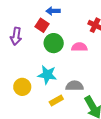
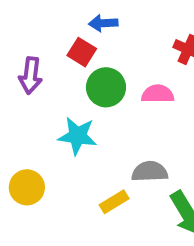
cyan star: (47, 75) -> (78, 136), moved
yellow circle: (22, 87) -> (27, 187), moved

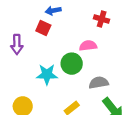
green circle: (106, 87) -> (72, 64), moved
gray semicircle: (150, 172) -> (99, 83), moved

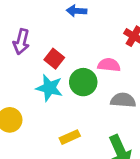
red square: (43, 28) -> (54, 59), moved
gray semicircle: (99, 83) -> (123, 100), moved

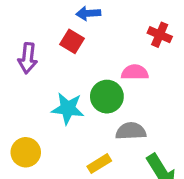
red square: (54, 59) -> (72, 41), moved
gray semicircle: (123, 100) -> (131, 131), moved

